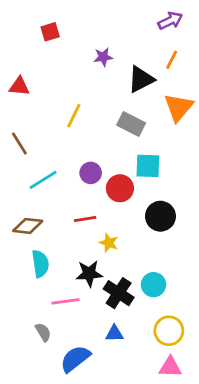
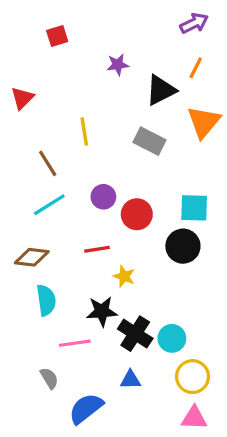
red triangle: (19, 86) -> (22, 98), turned -50
yellow line: (74, 116) -> (84, 131), turned -35
brown line: (19, 144) -> (48, 163), moved
cyan square: (148, 166) -> (194, 208), moved
cyan circle: (153, 285) -> (172, 338), moved

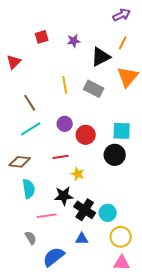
red square: (57, 36) -> (42, 37), moved
yellow line: (84, 131) -> (65, 85), moved

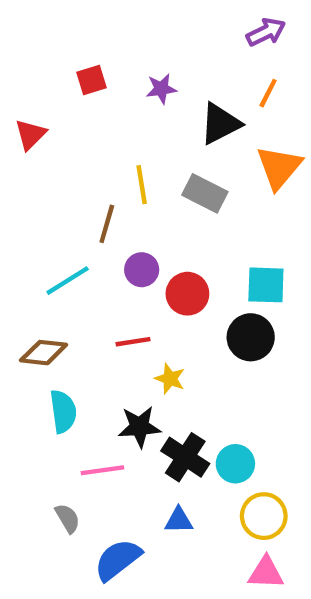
brown line: (30, 103) -> (107, 224), moved, turned 48

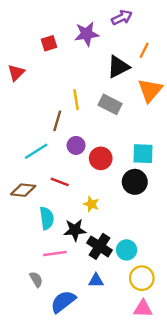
purple arrow: (266, 32) -> (122, 17), moved
purple star: (161, 89) -> (87, 34), moved, size x1.5
red line: (133, 342) -> (60, 182), moved, turned 30
cyan semicircle: (63, 411) -> (47, 218), moved

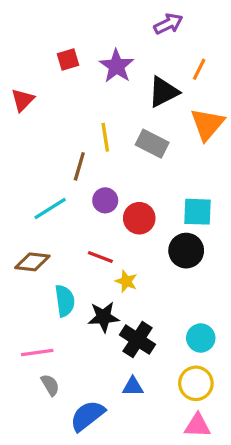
purple star: (87, 34) -> (117, 66), moved, turned -30
red line: (60, 182) -> (100, 257), moved
cyan circle: (127, 250) -> (201, 338), moved
pink line: (55, 253) -> (37, 353), moved

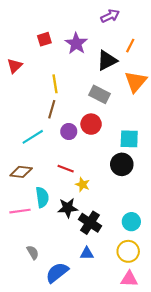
yellow line: (105, 137) -> (55, 84), moved
red circle: (139, 218) -> (91, 124), moved
pink line: (37, 353) -> (20, 211), moved

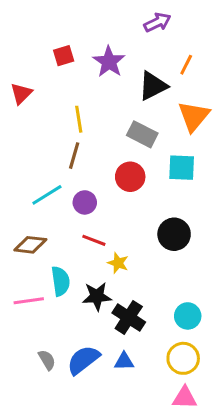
purple circle: (69, 132) -> (85, 202), moved
cyan square: (129, 139) -> (182, 168), moved
blue semicircle: (57, 273) -> (83, 360), moved

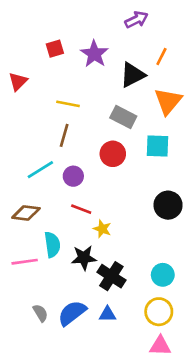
yellow line: (79, 119) -> (68, 104), turned -70
black circle: (174, 234) -> (168, 205), moved

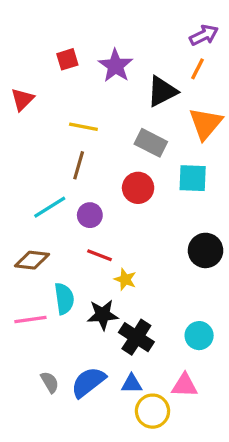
purple arrow: (136, 20) -> (204, 35), moved
yellow circle: (159, 312) -> (152, 411), moved
pink triangle: (160, 346) -> (185, 385), moved

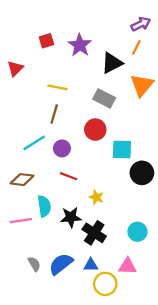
cyan square: (193, 178) -> (122, 150), moved
yellow star: (125, 279) -> (96, 197), moved

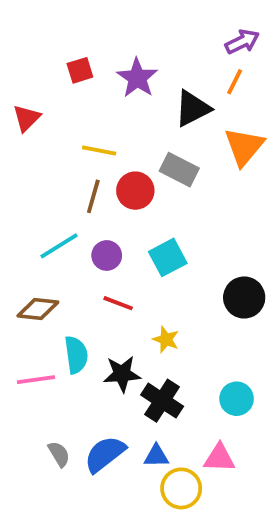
red circle: (95, 130) -> (135, 191), moved
cyan square: (122, 150) -> (168, 257), moved, turned -30

